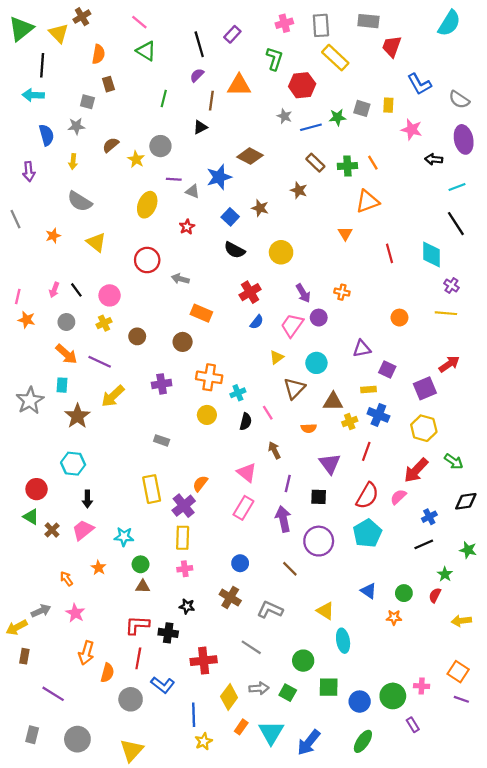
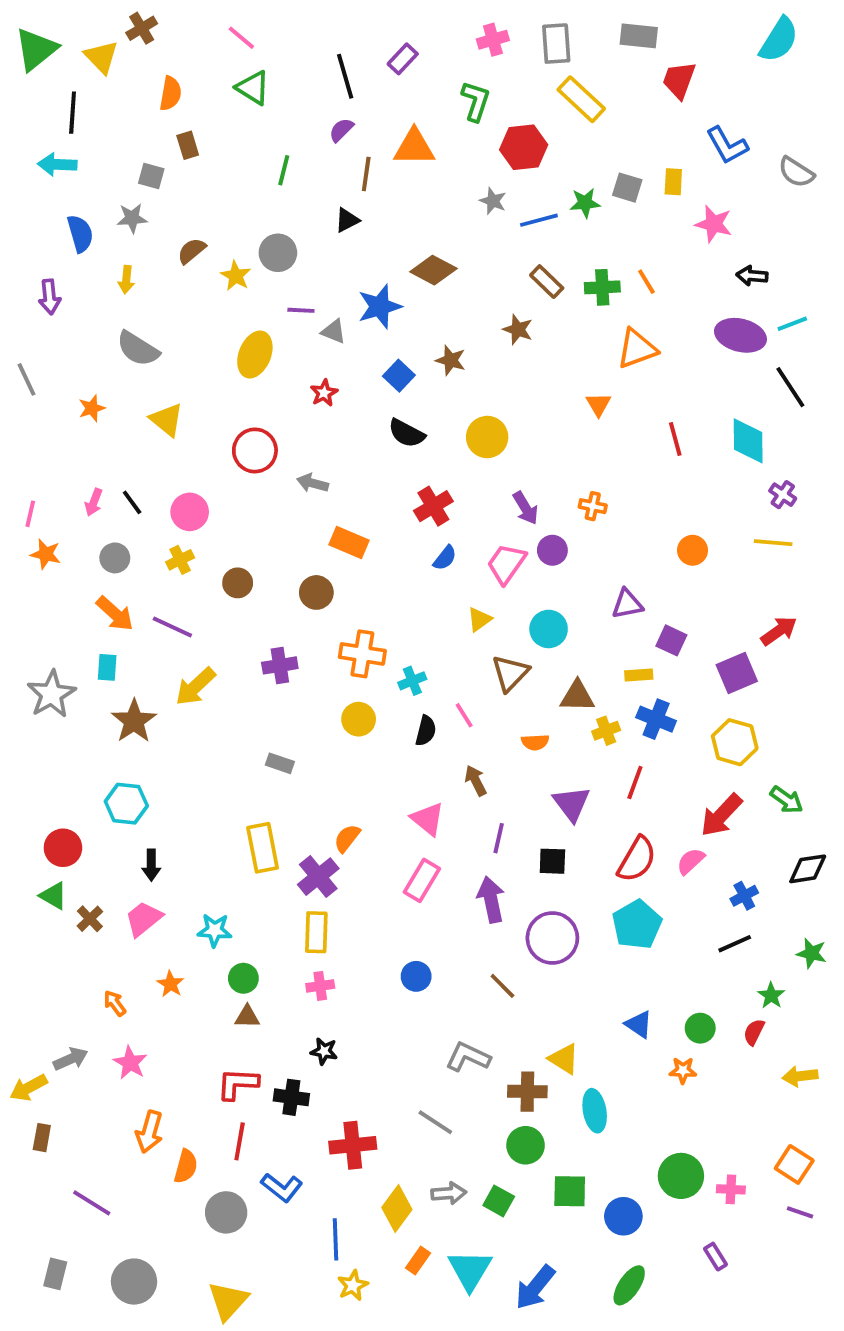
purple ellipse: (464, 139) -> (740, 335), moved, turned -64
brown cross: (230, 598) -> (527, 1092), moved, turned -30
green circle: (393, 696) -> (681, 1176), moved

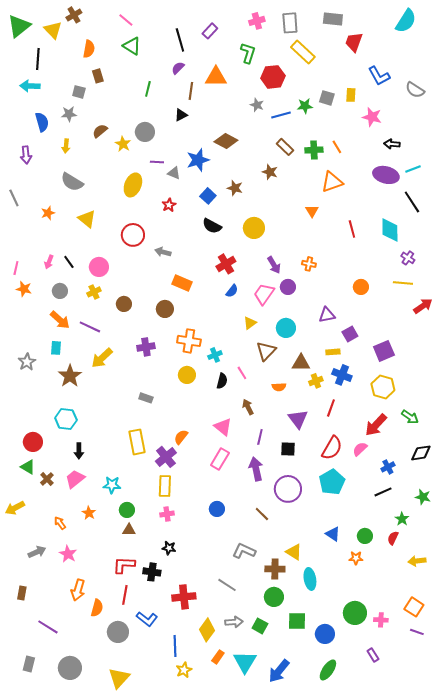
red arrow: (779, 631) -> (423, 306), moved
purple square: (671, 640) -> (350, 334), turned 35
gray star: (51, 694) -> (27, 362), size x0.7
yellow arrow: (28, 1088) -> (15, 508), moved

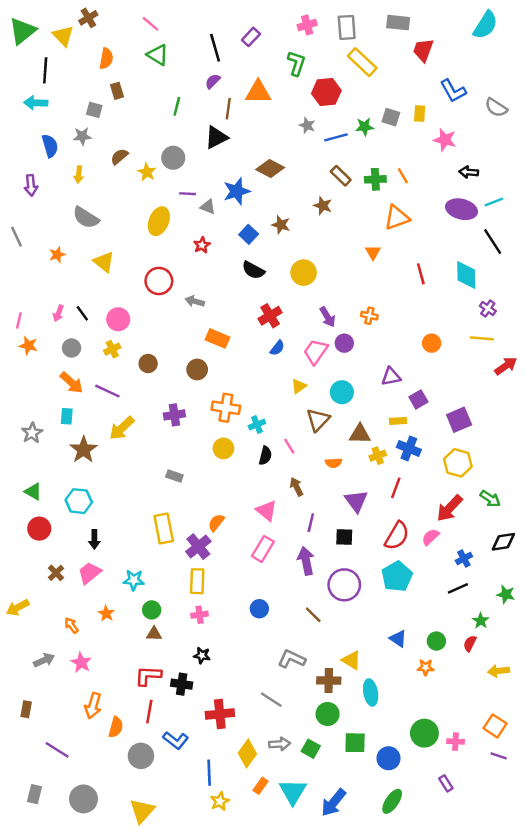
black triangle: (181, 115) -> (216, 137), size x1.5
green triangle: (28, 467) -> (33, 492), moved

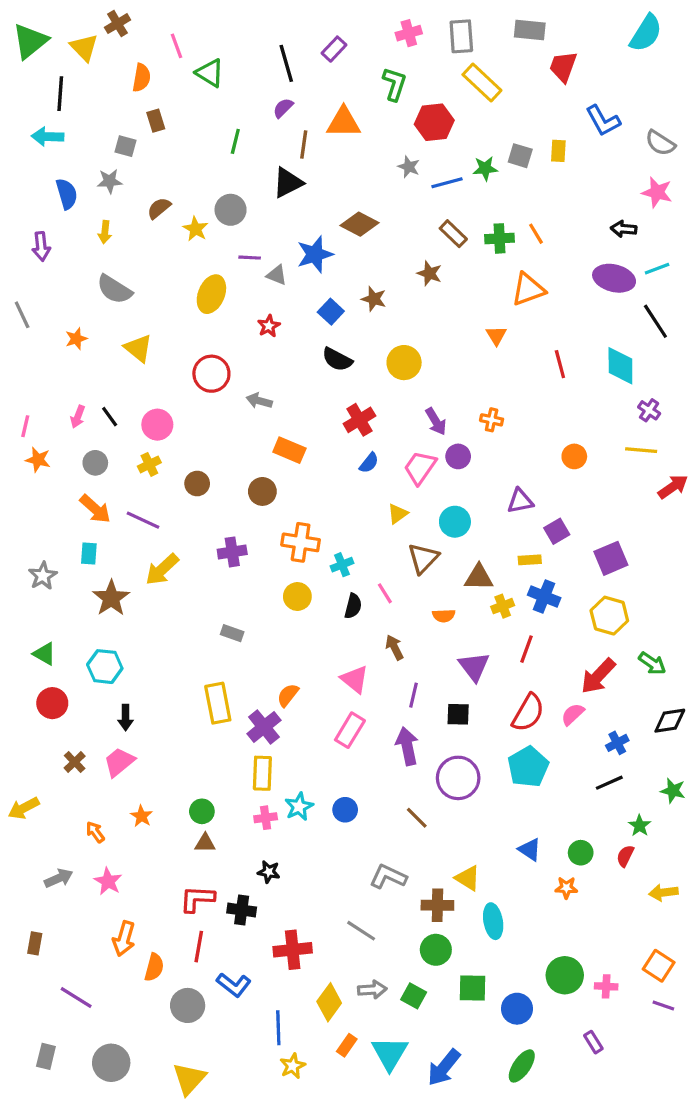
pink line: (150, 24) -> (176, 46), moved, turned 30
pink star: (445, 140) -> (657, 192), moved
cyan star: (134, 580) -> (299, 807), moved, turned -30

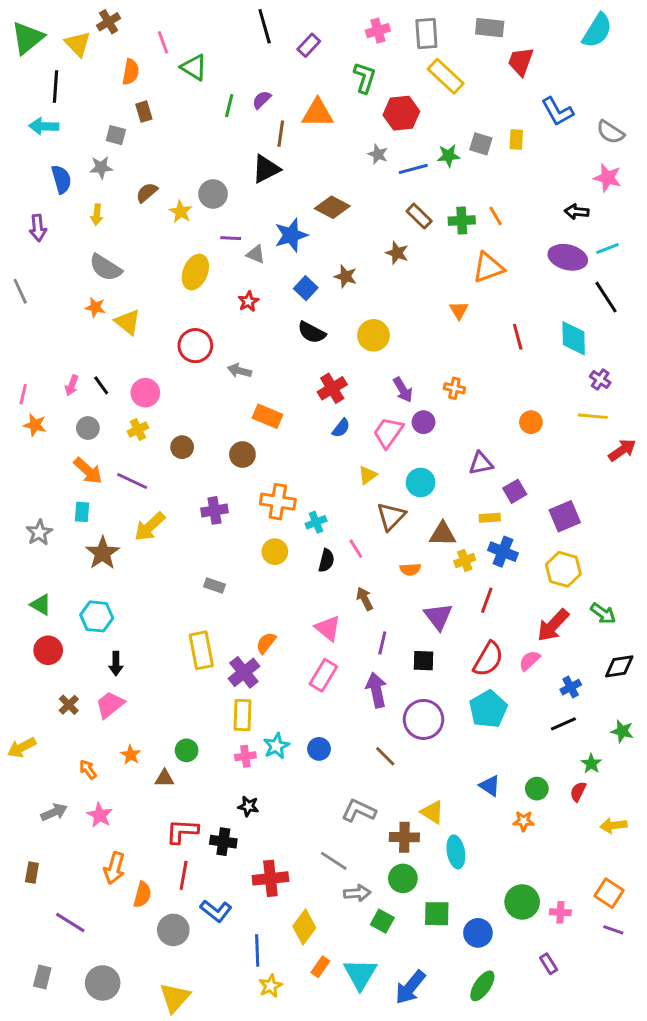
black line: (286, 63) -> (265, 26), moved
green line: (235, 141) -> (229, 106), moved
orange star: (76, 339) -> (95, 307), moved, turned 30
brown triangle: (205, 843) -> (164, 778), moved
gray arrow: (372, 990) -> (357, 893), moved

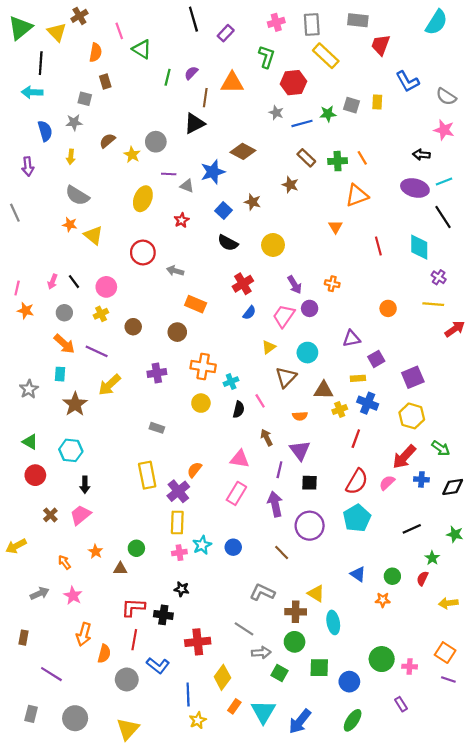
purple triangle: (438, 616) -> (300, 450), moved
pink triangle: (328, 628) -> (240, 459), turned -30
blue cross: (571, 687) -> (421, 479), moved, turned 32

